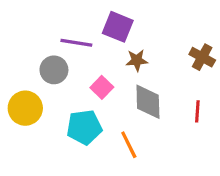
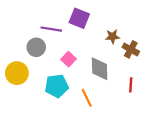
brown cross: (202, 57) -> (131, 49), moved
brown star: (137, 60) -> (112, 37), moved
red line: (197, 111) -> (131, 85), moved

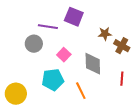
yellow circle: (17, 73) -> (16, 94), moved

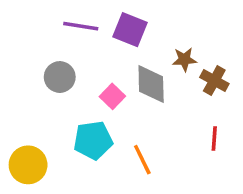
purple line: (48, 27) -> (81, 26), moved
gray diamond: (93, 64) -> (151, 84), moved

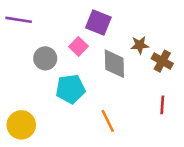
purple line: (81, 26) -> (19, 20), moved
pink square: (112, 96) -> (78, 46), moved
cyan pentagon: (93, 140) -> (70, 89), moved

